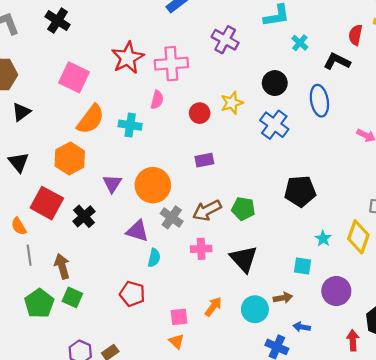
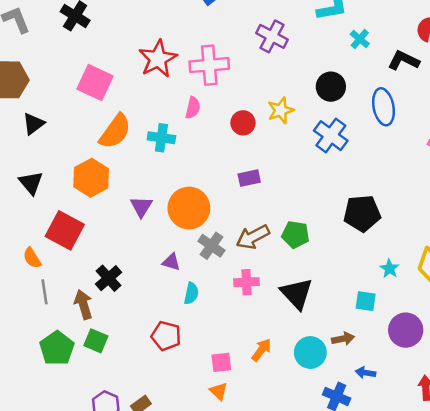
black cross: (84, 216) -> (109, 278), moved
purple triangle: (137, 231) -> (171, 262), size x0.7

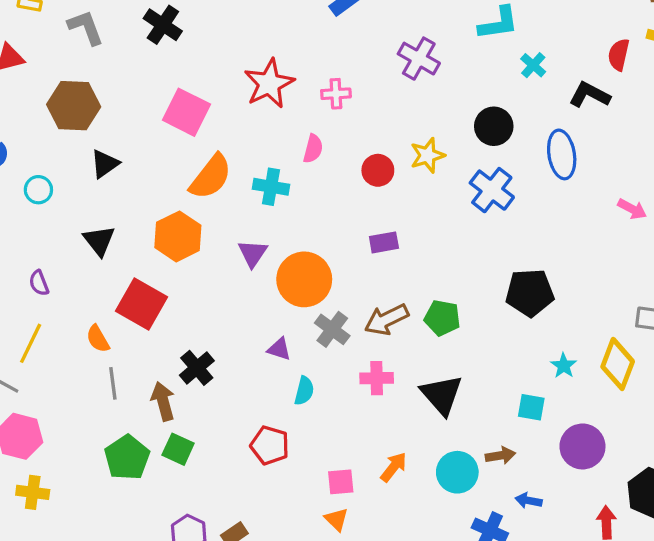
pink cross: (209, 65) -> (336, 94), size x0.6
purple triangle: (141, 207) -> (253, 253), moved

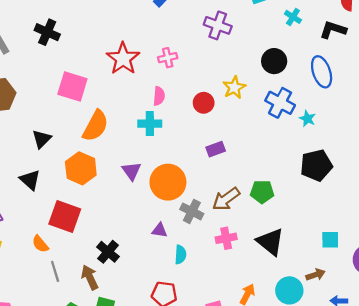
black triangle: (105, 164) -> (42, 139), moved
cyan cross: (271, 187) -> (150, 124), moved
cyan star: (564, 366) -> (307, 119), moved

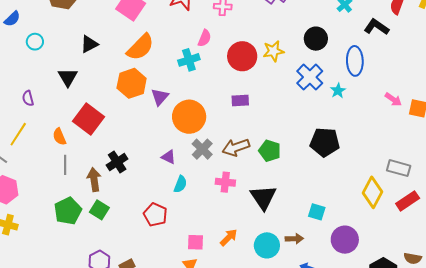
red circle: (204, 103) -> (242, 56), size x1.5
cyan star: (307, 119) -> (338, 91), moved
cyan cross: (150, 124) -> (189, 60), turned -35
orange hexagon: (81, 168) -> (132, 83), moved

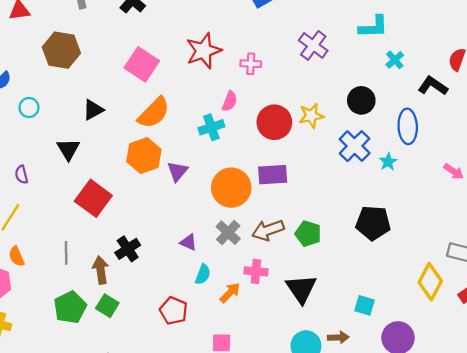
purple rectangle: (240, 100) -> (273, 175), size x1.4
orange circle: (189, 117) -> (231, 188), moved
orange semicircle: (59, 137) -> (17, 256), moved
orange arrow: (229, 237) -> (230, 293), moved

